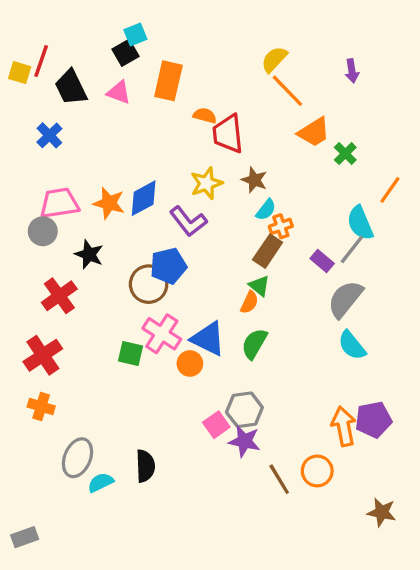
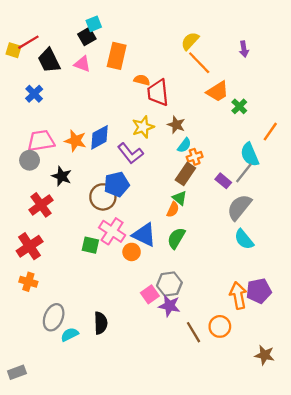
red line: (41, 61) -> (28, 42), turned 40

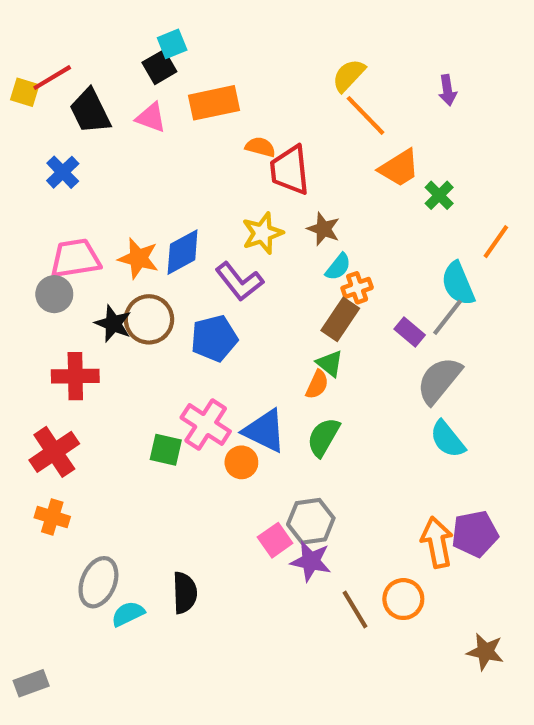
orange rectangle: (117, 56) -> (214, 103), turned 65
brown circle: (103, 197) -> (149, 319), moved
red cross: (41, 205) -> (75, 376), turned 35

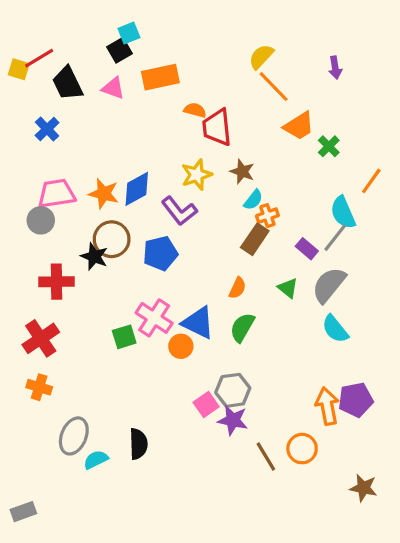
black star: (113, 324) -> (94, 257), moved
green triangle: (330, 364) -> (288, 288), moved
green square: (166, 450) -> (124, 337), turned -30

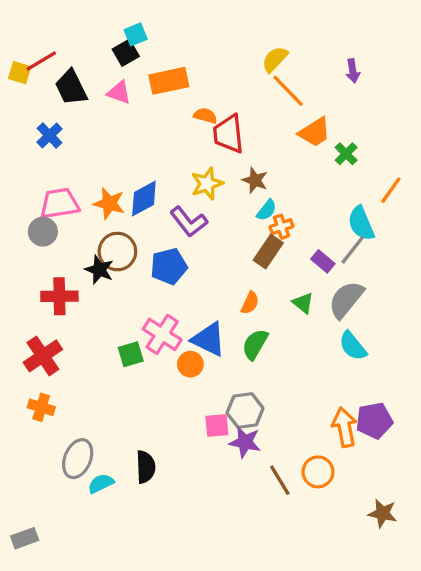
pink square: (206, 405) -> (217, 425), turned 30

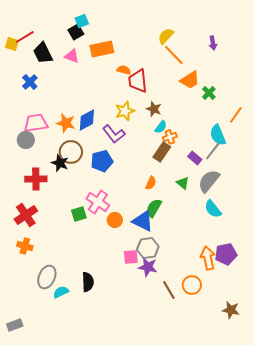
blue triangle: (209, 339) -> (143, 221), moved

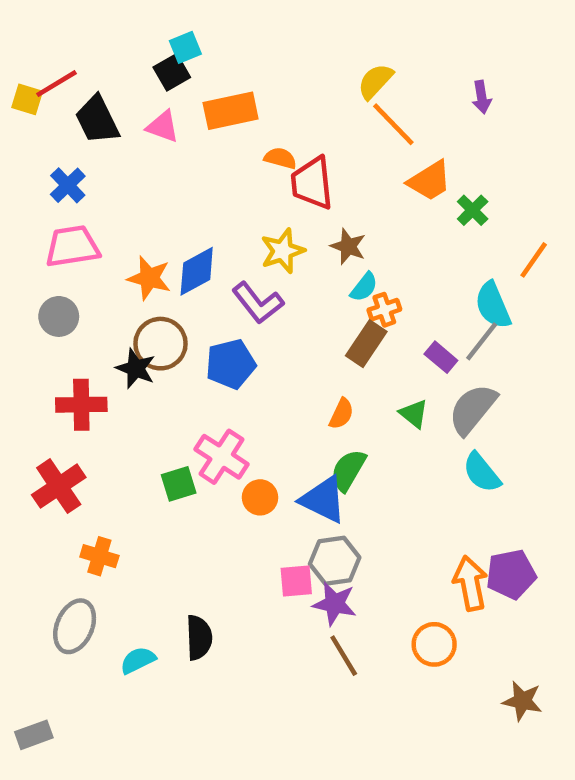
pink trapezoid: (36, 123) -> (72, 246), moved
orange cross: (25, 246) -> (99, 556), moved
gray ellipse: (47, 277) -> (75, 626), moved
brown line: (169, 290) -> (344, 656), moved

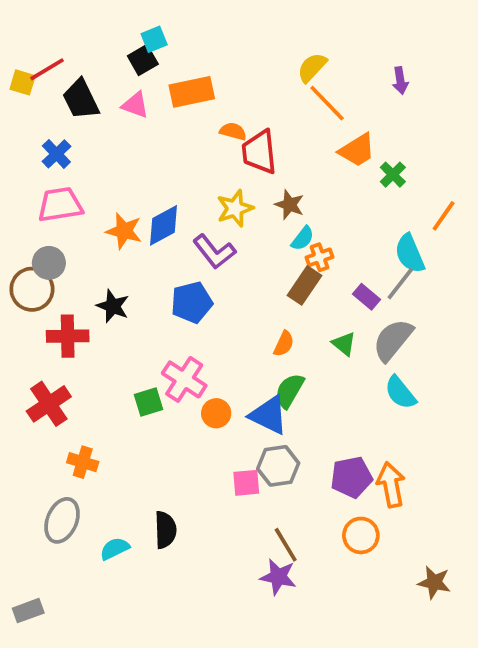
brown circle: (160, 344) -> (32, 289), moved
purple pentagon: (511, 574) -> (351, 477), moved
purple star: (335, 604) -> (278, 577), moved

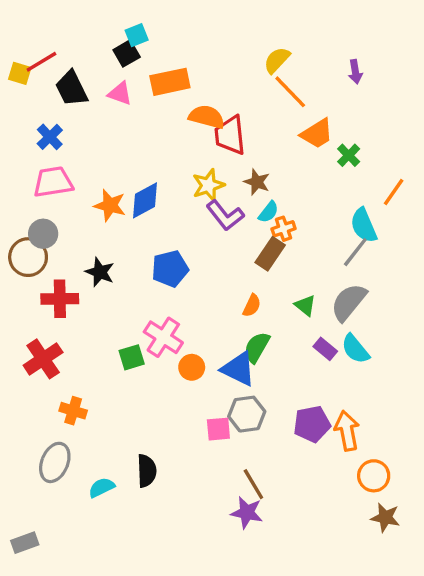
orange semicircle: (233, 131) -> (207, 117), size x1.5
purple L-shape: (214, 252) -> (225, 215), moved
purple rectangle: (367, 297) -> (325, 349), moved
orange circle: (361, 535) -> (374, 476), moved

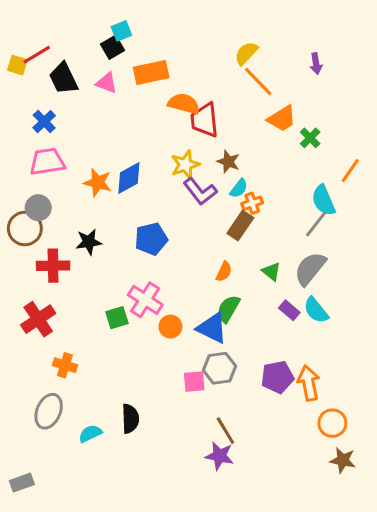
black star: (100, 272) -> (89, 242), turned -30

